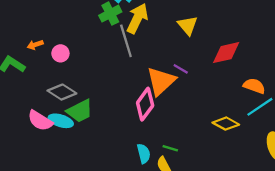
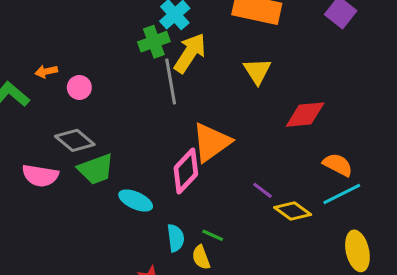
purple line: (181, 69) -> (263, 190), moved
pink semicircle: (40, 121) -> (40, 176), turned -30
cyan ellipse: (61, 121) -> (136, 200), moved

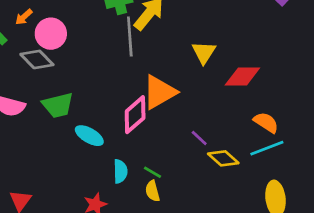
orange arrow: (46, 71) -> (24, 17), turned -36
yellow triangle: (257, 71) -> (204, 52), moved
pink circle: (79, 87) -> (51, 34), size x1.5
gray diamond: (75, 140) -> (37, 59), moved
yellow semicircle: (201, 257) -> (153, 191), moved

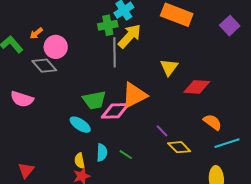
green trapezoid: (58, 105) -> (94, 100), moved
pink diamond: (135, 115) -> (115, 111), turned 36
cyan line: (267, 148) -> (227, 143), moved
yellow semicircle: (153, 191) -> (80, 161), moved

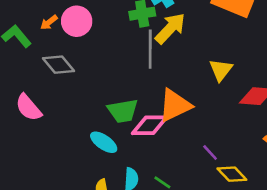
pink circle: (56, 47) -> (77, 21), moved
pink semicircle: (22, 99) -> (29, 108), turned 30

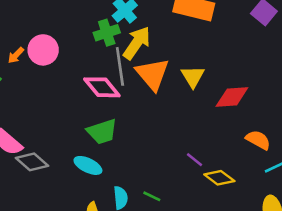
gray diamond: (58, 65) -> (32, 162), moved
orange triangle: (175, 105) -> (152, 74), moved, turned -36
pink diamond: (150, 125) -> (102, 87), moved, turned 60

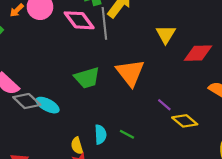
orange triangle: (152, 74) -> (130, 73), moved
pink diamond: (102, 87) -> (79, 20), moved
cyan ellipse: (88, 165) -> (48, 105), moved

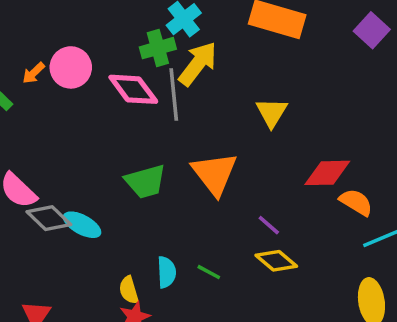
red diamond: (198, 53) -> (327, 173), moved
yellow diamond: (185, 121) -> (276, 261), moved

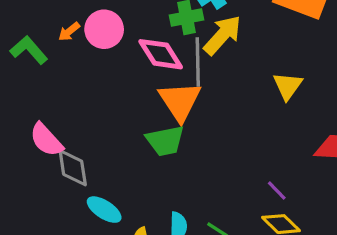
orange triangle: (215, 174) -> (180, 101), moved
gray diamond: (49, 218) -> (73, 168), turned 33
cyan ellipse: (82, 225) -> (104, 210), moved

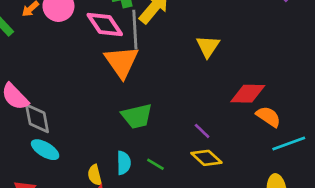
green trapezoid: (165, 141) -> (137, 116), moved
cyan ellipse: (104, 210) -> (45, 150), moved

